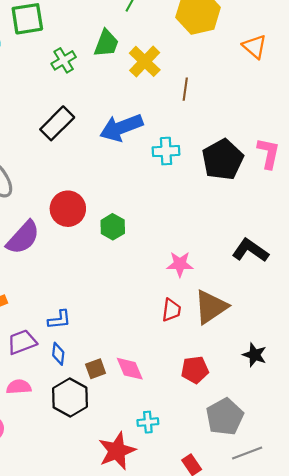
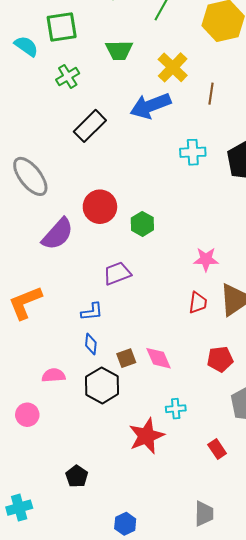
green trapezoid: (106, 43) -> (119, 50), moved, turned 68
green cross: (64, 60) -> (68, 76), moved
blue arrow: (121, 128) -> (150, 106), moved
purple trapezoid: (22, 342) -> (117, 273), moved

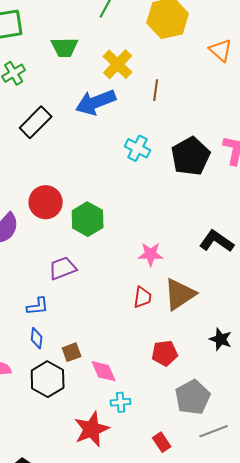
cyan cross: (193, 152) -> (138, 148), turned 30
green hexagon: (142, 224) -> (88, 219), size x1.4
pink diamond: (159, 358) -> (104, 371), moved

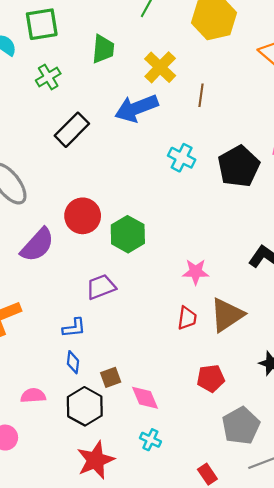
green trapezoid: (65, 47) -> (103, 49), turned -84
cyan cross: (121, 402) -> (150, 440), moved, turned 30
red star: (92, 429) -> (96, 460), moved

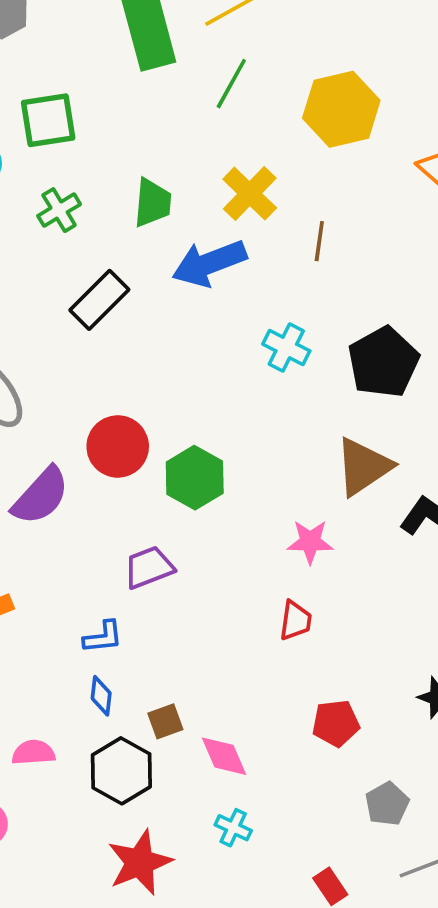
green trapezoid: (103, 49) -> (153, 203), moved
brown triangle: (227, 315) -> (363, 467), moved
gray pentagon: (241, 426) -> (387, 804), size x0.7

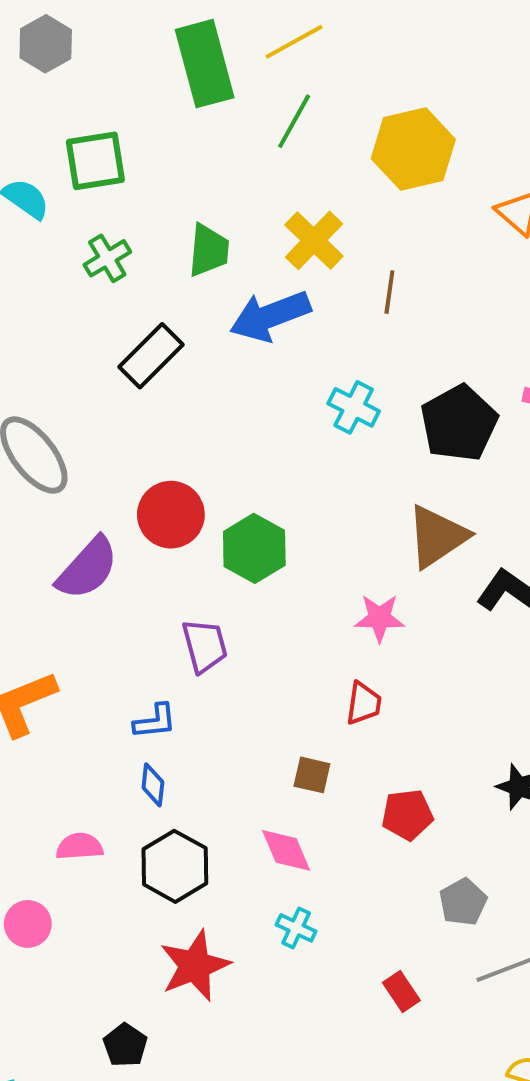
purple trapezoid: (149, 567) -> (205, 646), turned 96
brown square: (165, 721) -> (312, 775), moved, turned 33

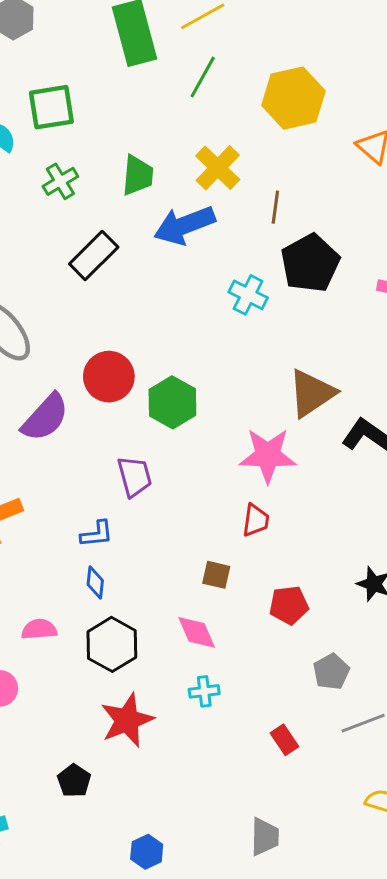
black pentagon: (459, 423) -> (310, 263), moved
pink star: (380, 618) -> (268, 455), size x1.5
cyan cross: (296, 928) -> (204, 691), turned -32

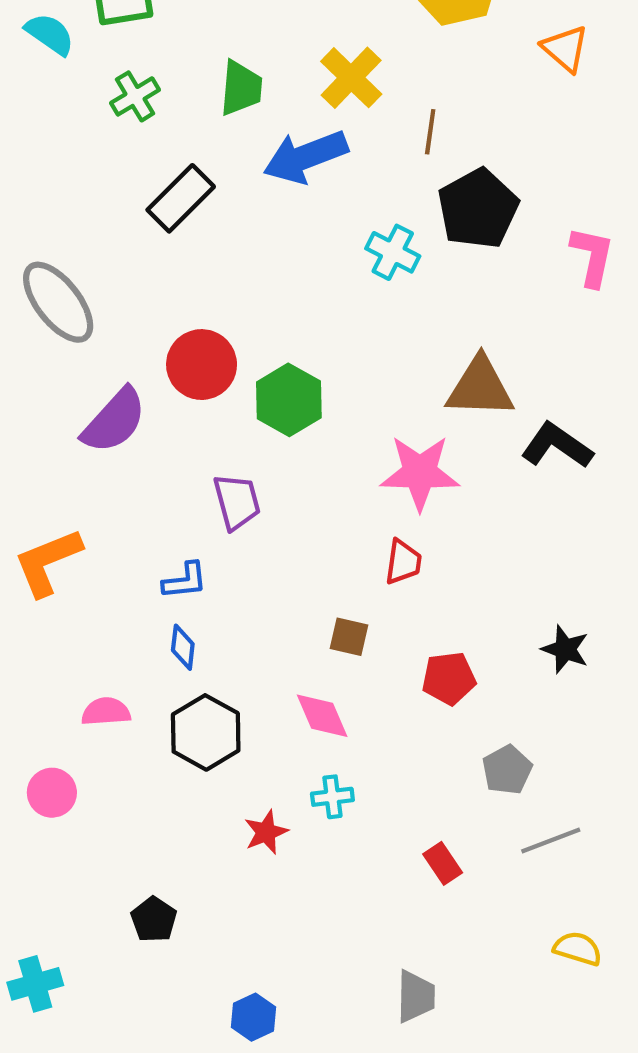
brown triangle: (312, 393) -> (480, 387), turned 36
red star: (127, 720) -> (266, 832), moved, size x0.6

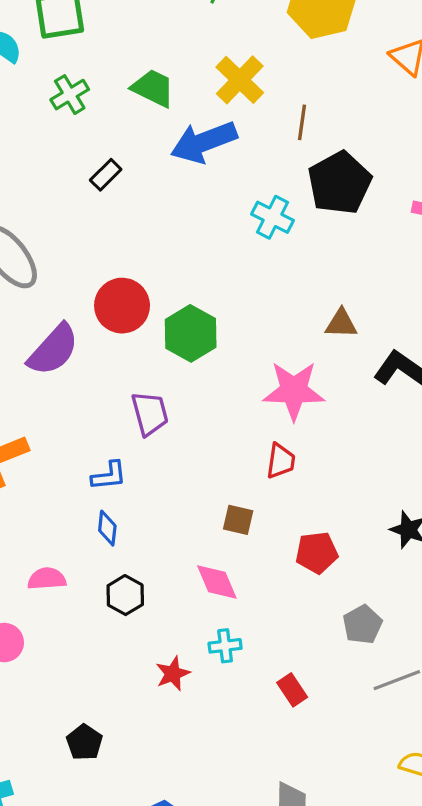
green trapezoid: (241, 88) -> (153, 88), turned -69
black rectangle: (181, 198) -> (106, 175), size x0.6
brown triangle: (480, 387) -> (341, 324), size x0.6
black hexagon: (206, 732) -> (125, 595), size x0.7
red rectangle: (443, 863) -> (292, 690), moved

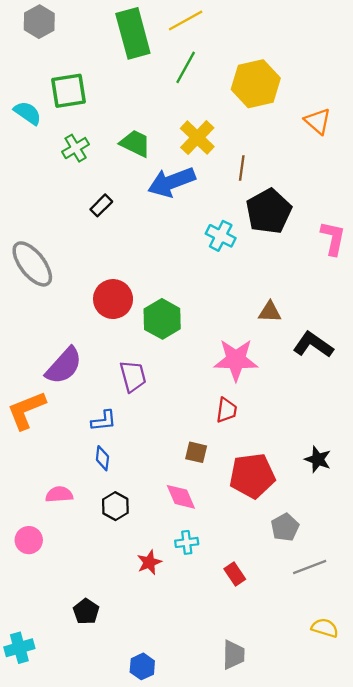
purple semicircle: (53, 350) -> (64, 366), moved
red pentagon: (317, 553) -> (252, 476), size x1.5

